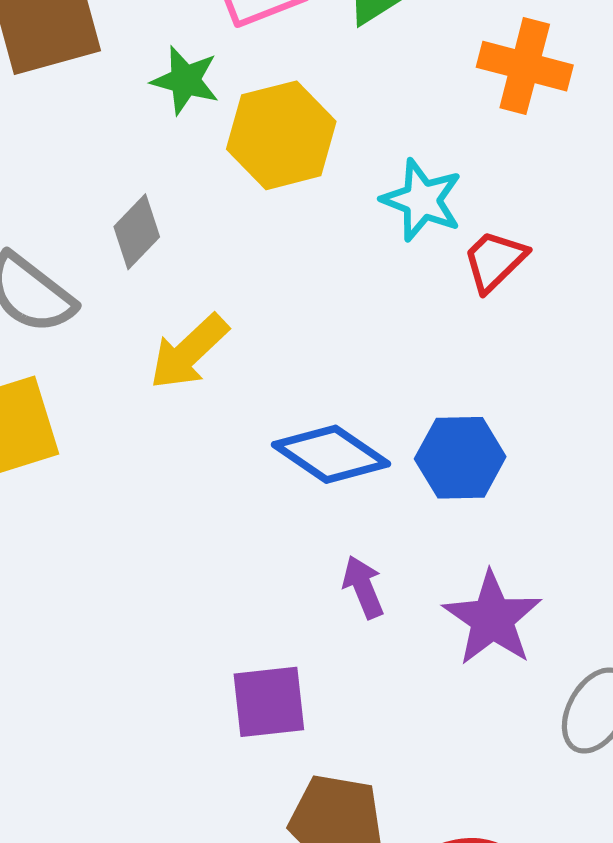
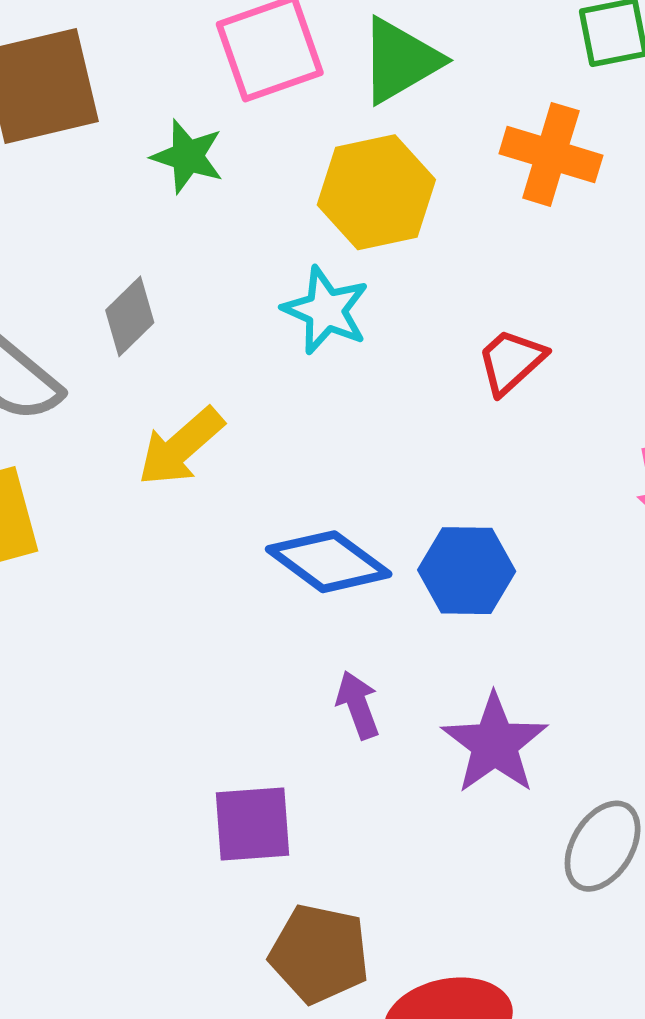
yellow hexagon: (281, 135) -> (376, 192), moved
cyan star: (422, 200) -> (326, 310), moved

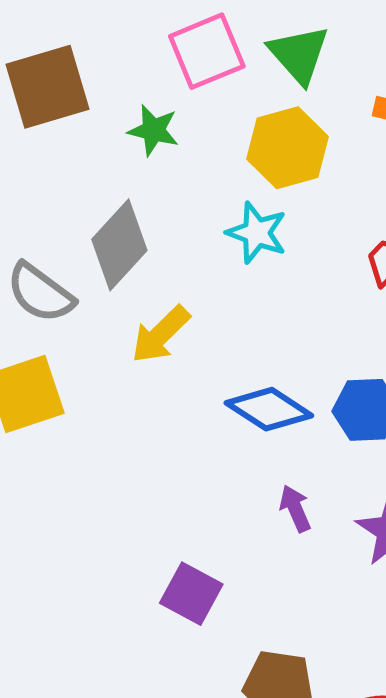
green triangle: (400, 61) -> (299, 54), turned -38
gray diamond: (130, 316) -> (119, 245), size x1.6
purple square: (253, 824) -> (191, 594), moved, turned 36

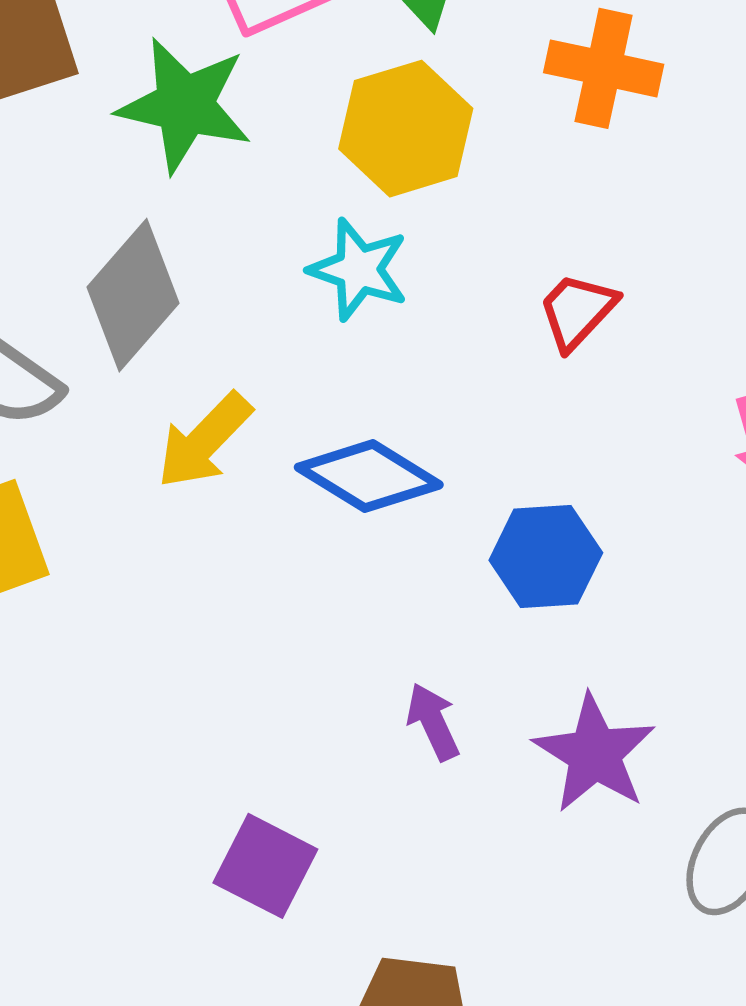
green star: (153, 130) -> (185, 105), size x1.6
blue diamond: (269, 409) -> (369, 476), moved

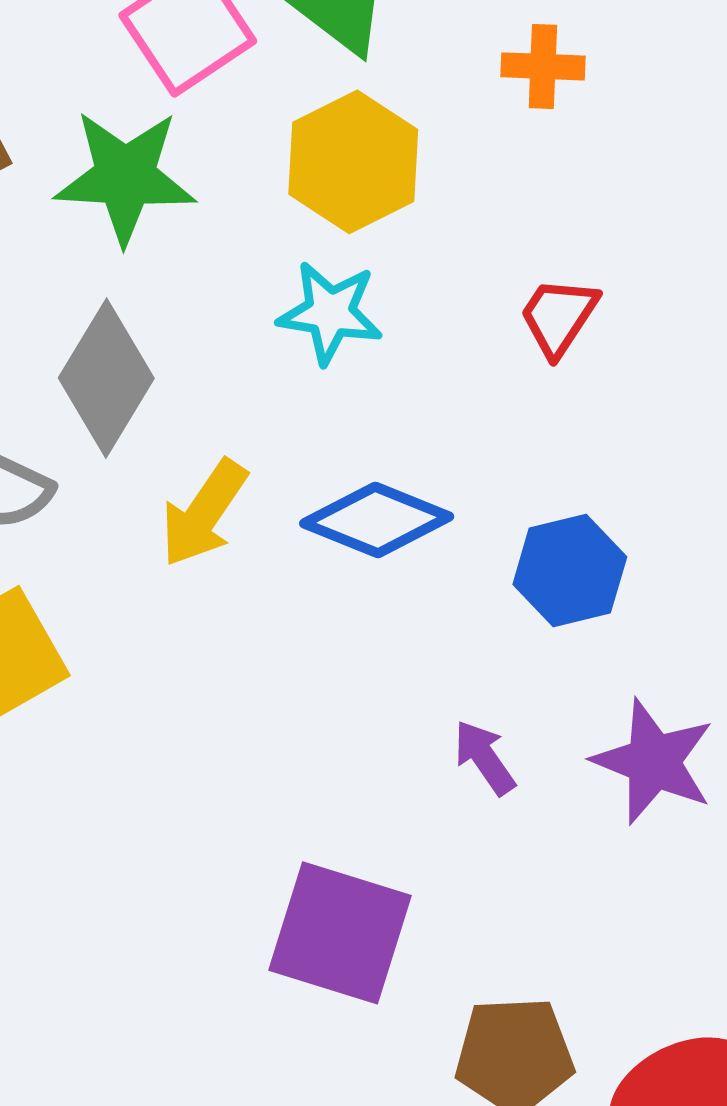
orange cross: (604, 68) -> (543, 66), size x0.7
purple square: (265, 866) -> (340, 933), size x1.4

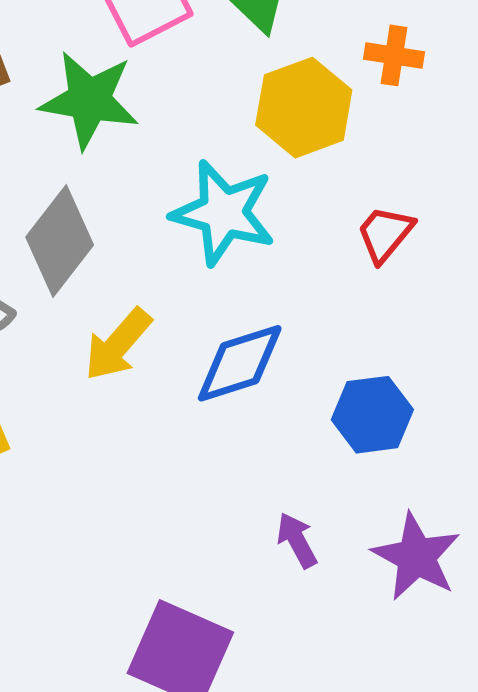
yellow hexagon: (353, 162) -> (304, 108), moved
cyan star: (330, 313) -> (223, 213), size x1.4
blue diamond: (377, 520) -> (240, 363), turned -46

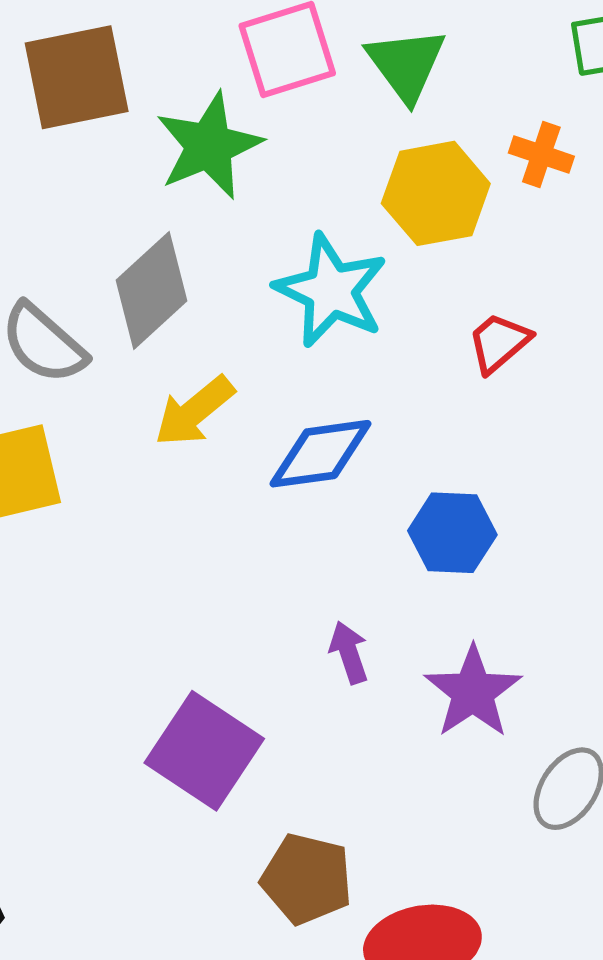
green star: (89, 100) -> (209, 146), turned 30

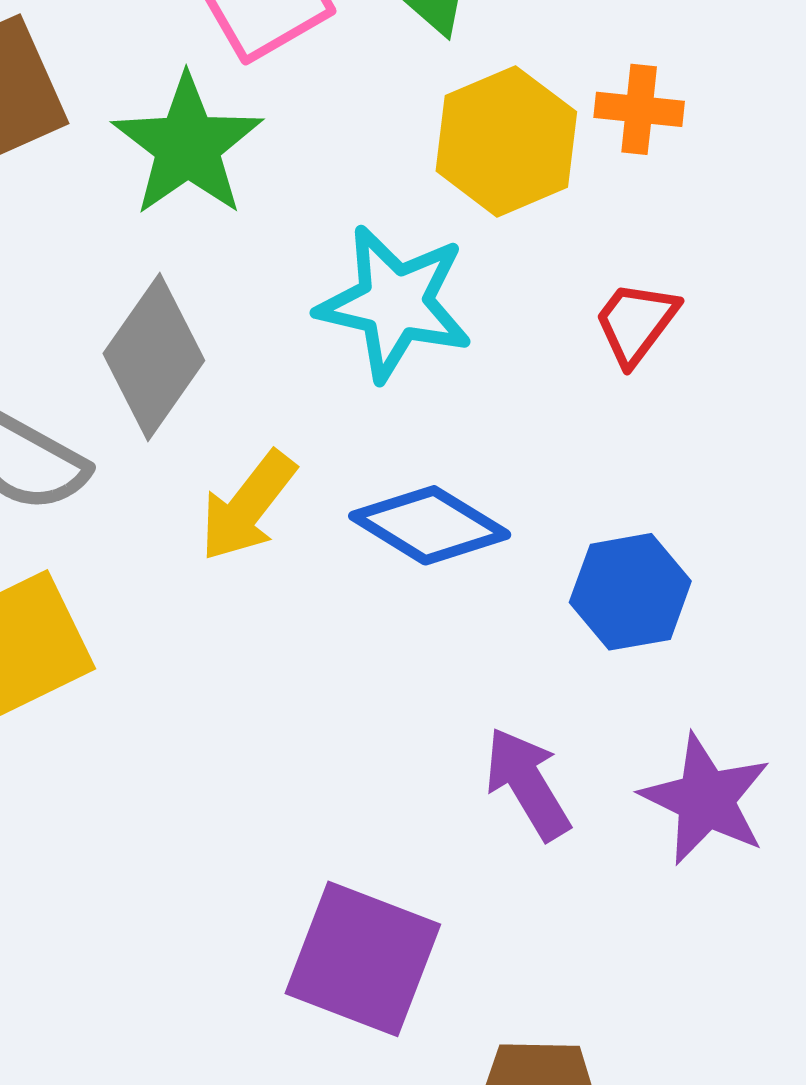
orange cross: (541, 155) -> (639, 109), moved
blue diamond: (320, 454) -> (430, 525), turned 52
purple arrow: (349, 652) -> (527, 784), size x1.4

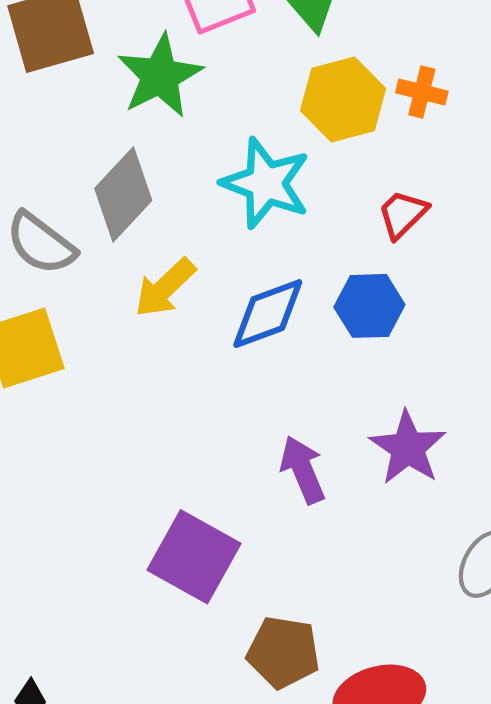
blue diamond: (430, 525) -> (268, 314), turned -60
blue hexagon: (630, 592) -> (369, 306), moved
purple star: (706, 799) -> (408, 448), moved

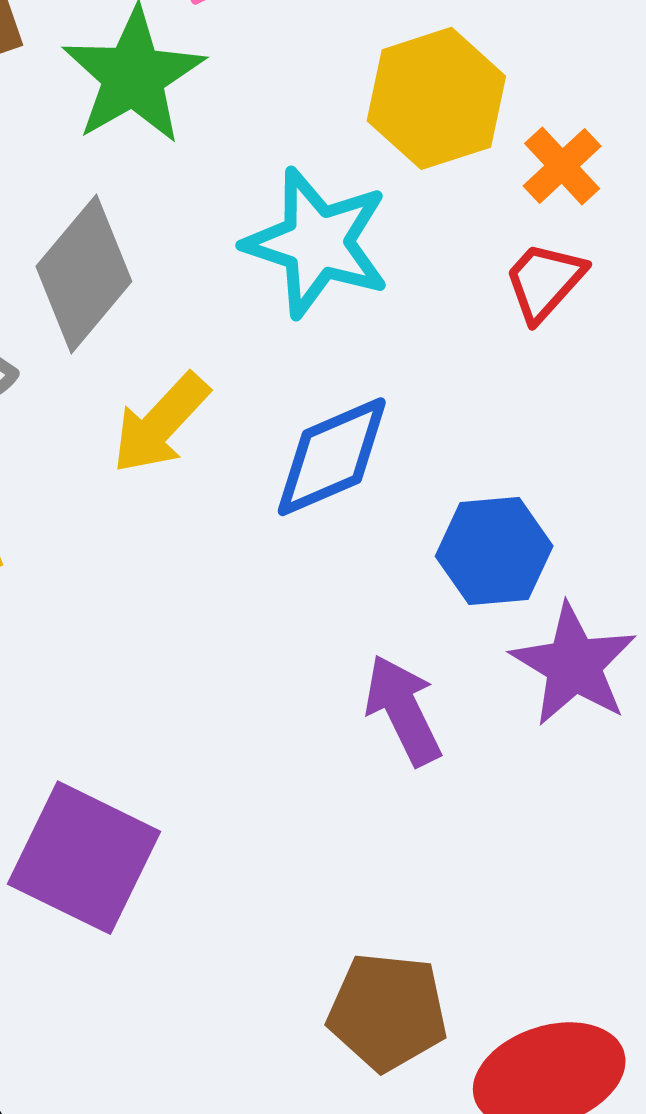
orange cross: (422, 92) -> (562, 166), moved, turned 36
blue hexagon: (369, 306) -> (494, 551), moved
purple square: (194, 557) -> (84, 858), moved

